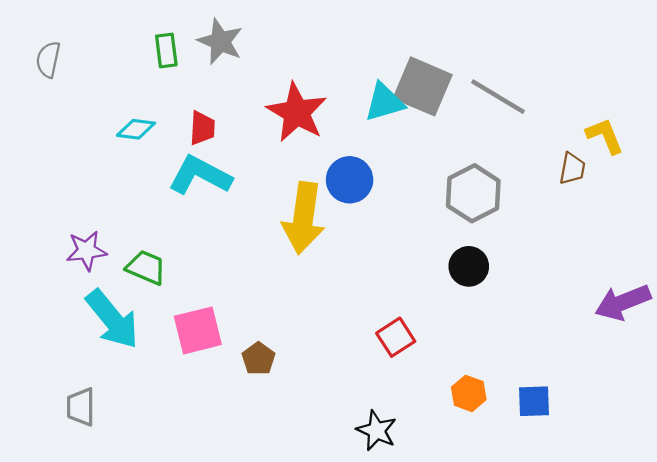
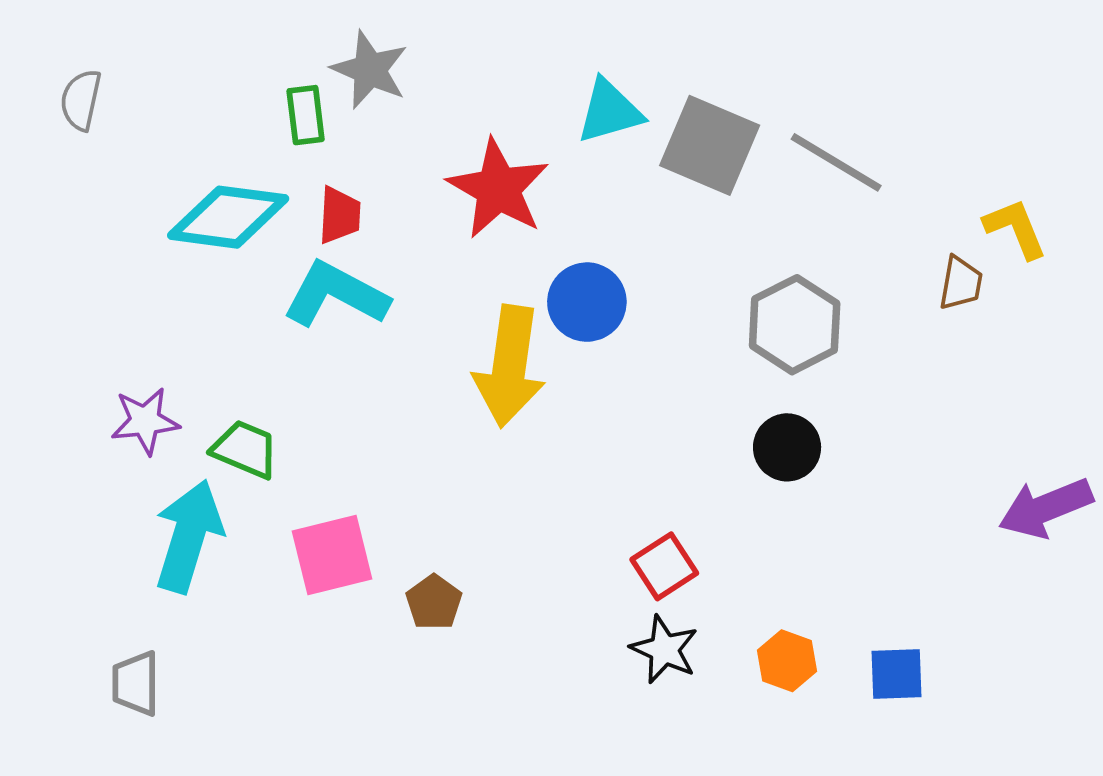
green rectangle: (166, 50) -> (306, 115), moved
cyan triangle: (384, 102) -> (610, 111), moved
cyan diamond: (136, 129) -> (228, 217), size x1.8
cyan arrow: (112, 319) -> (188, 536), turned -124
black star: (377, 431) -> (664, 649), moved

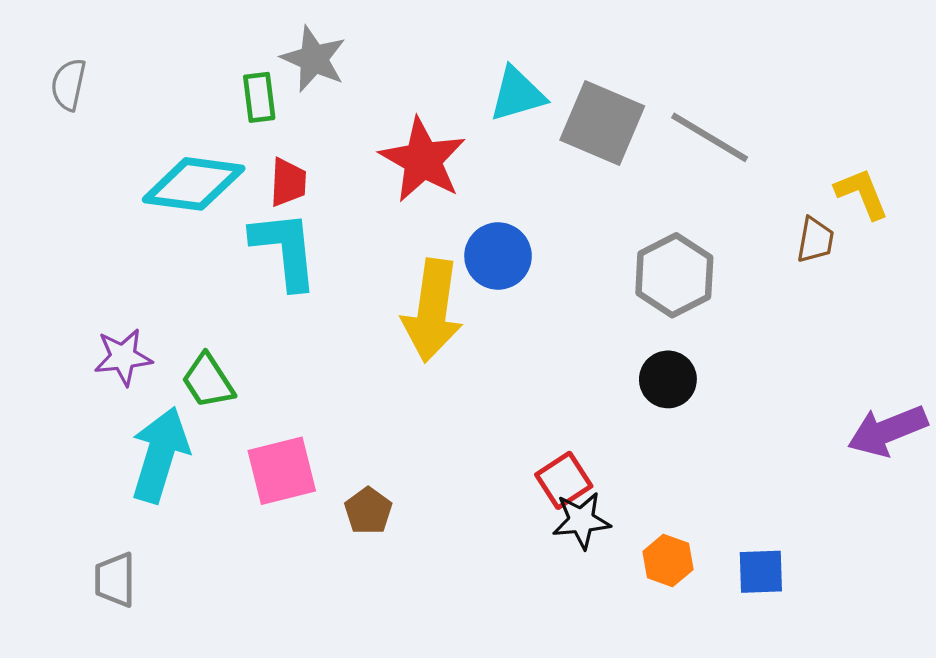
cyan L-shape: (336, 294) -> (285, 250), turned 56
green trapezoid: (245, 449) -> (208, 381), turned -146
black star: (664, 649) -> (581, 520), moved, turned -30

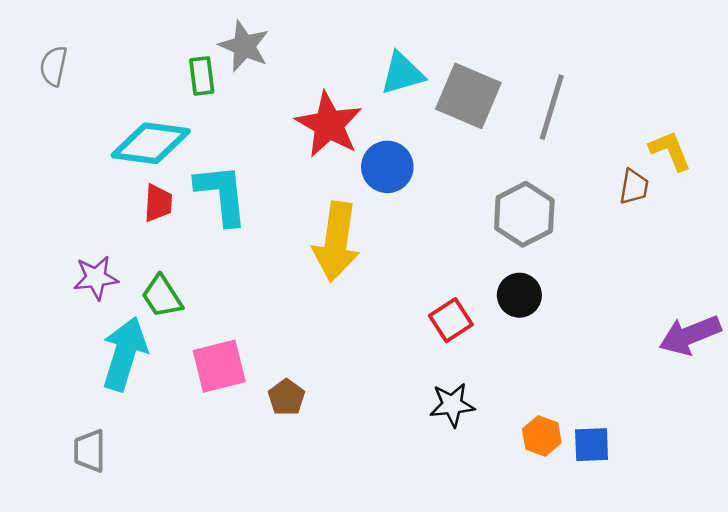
gray line: (710, 137) -> (552, 107), turned 76
red trapezoid: (288, 182) -> (158, 203), moved
blue circle: (498, 256) -> (387, 167), moved
red square: (564, 480) -> (451, 320), moved
orange hexagon: (668, 561) -> (542, 436), moved

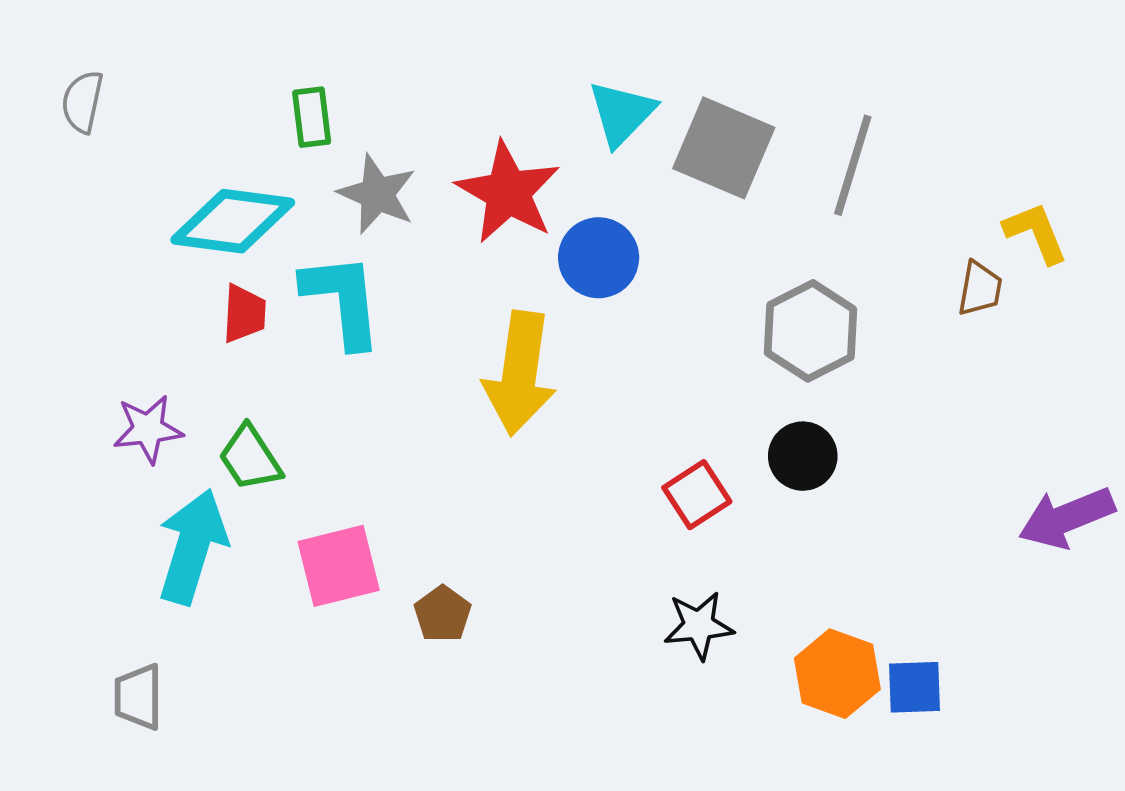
gray star: (244, 46) -> (377, 194), moved
cyan triangle: (402, 73) -> (622, 113), turned -30
orange hexagon: (542, 436) -> (837, 674), size x1.4

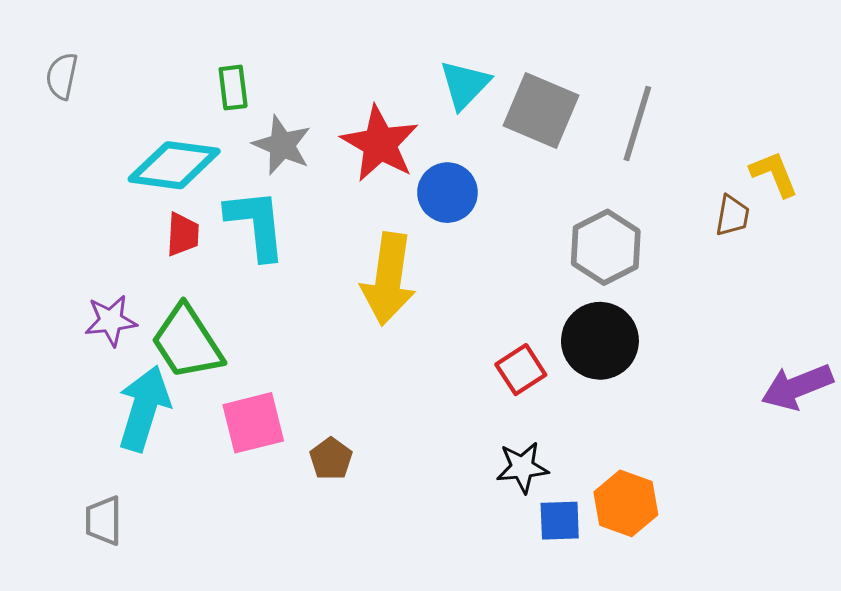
black circle: (803, 456) -> (600, 341), size x1.5
green trapezoid: (250, 458) -> (187, 342), size x1.5
blue square: (914, 687) -> (560, 521), moved

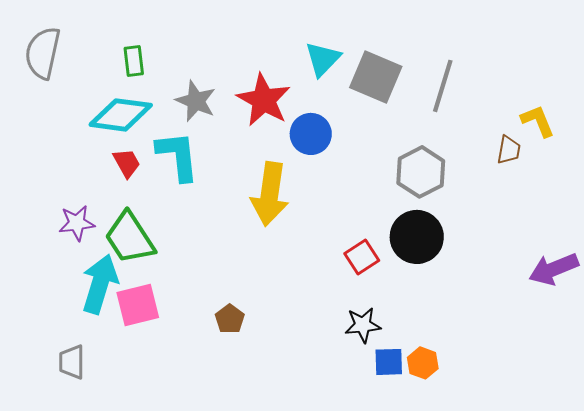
gray semicircle: (62, 76) -> (43, 53), size x1.6
green rectangle: (233, 88) -> (134, 61), moved
red trapezoid: (183, 234) -> (127, 163), turned -32
pink square: (253, 423) -> (138, 305), moved
orange hexagon: (626, 503) -> (423, 363), moved, size x0.7

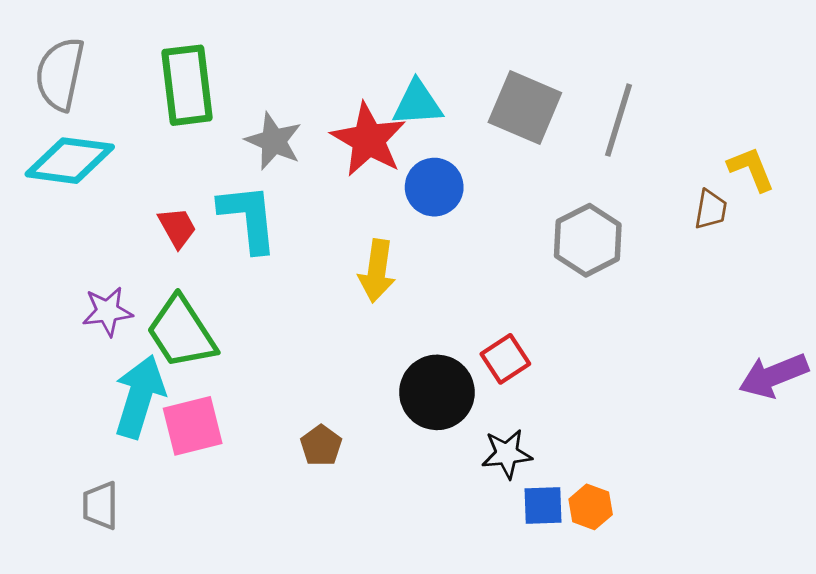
cyan triangle: (323, 59) -> (417, 103), moved, turned 42
green rectangle: (134, 61) -> (187, 85), size x1.8
cyan diamond: (121, 115) -> (70, 161), moved
yellow arrow: (270, 194) -> (377, 271), size x0.7
black circle: (417, 237) -> (437, 392), moved

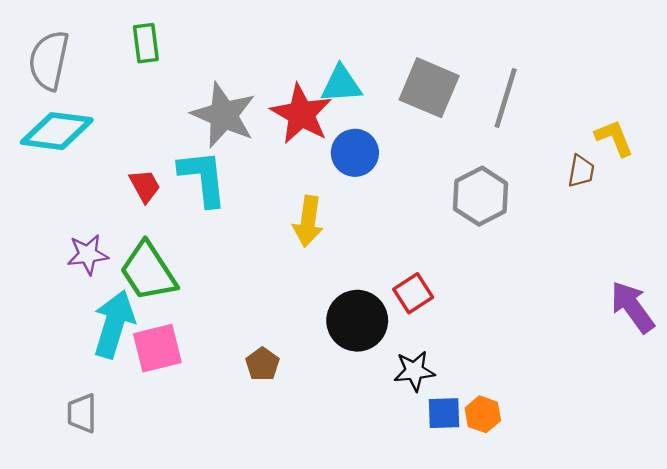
green rectangle: (187, 85) -> (146, 43), moved, size x0.6
gray star: (274, 141) -> (224, 115), size x1.4
purple arrow: (773, 376) -> (632, 307), turned 76

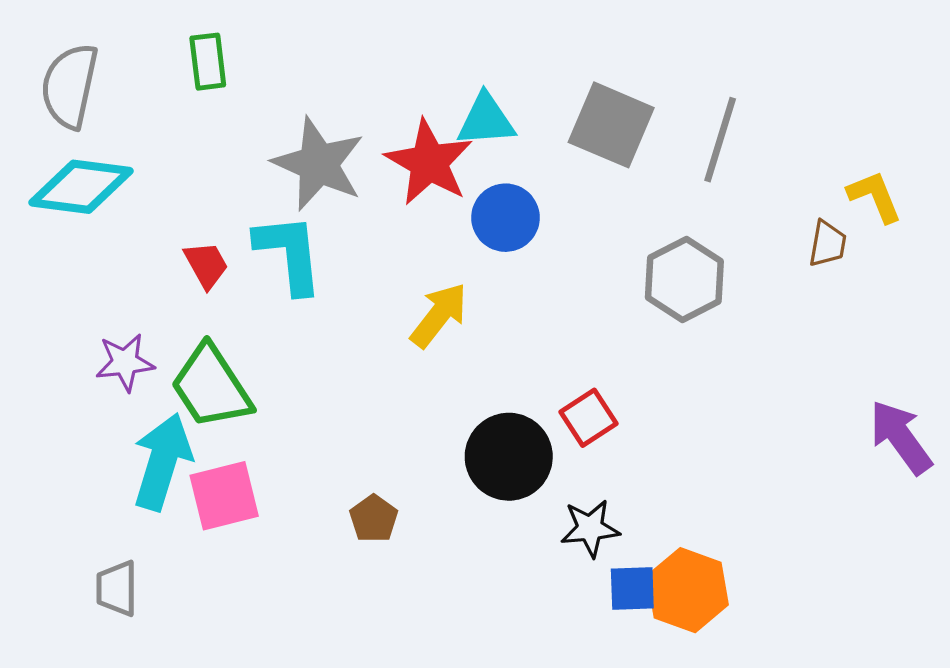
yellow arrow: (308, 221) -> (439, 315), turned -150
orange hexagon: (483, 414) -> (688, 590), size x1.6

